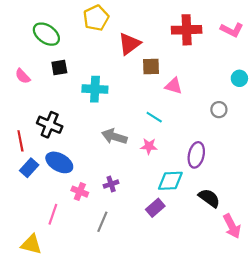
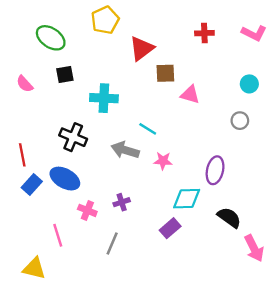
red cross: (187, 30) -> (204, 33), size x0.6
cyan circle: (239, 78) -> (249, 84), moved
cyan line: (154, 117) -> (148, 129), moved
black cross: (50, 125) -> (73, 137), moved
pink line: (53, 214) -> (58, 235), turned -36

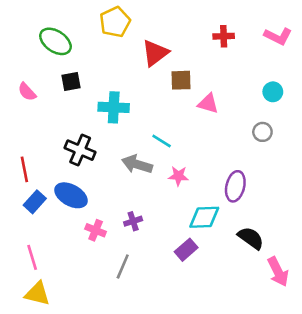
pink line: (58, 235) -> (32, 257), moved

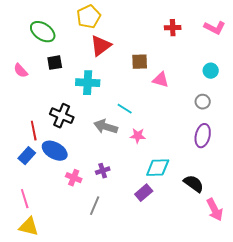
red triangle: (155, 53) -> (101, 46), moved
red line: (24, 169) -> (34, 131), moved
purple ellipse: (235, 186) -> (203, 136), moved

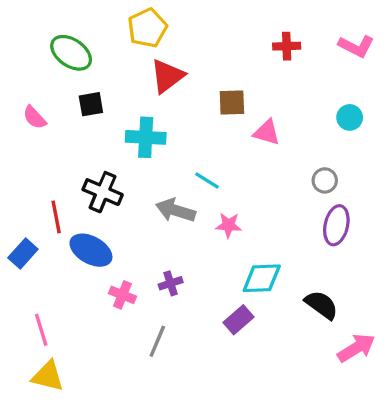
gray circle: (203, 102) -> (325, 180), moved
blue rectangle: (27, 156) -> (23, 253), moved
pink arrow: (215, 210) -> (356, 348), turned -95

